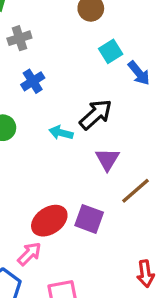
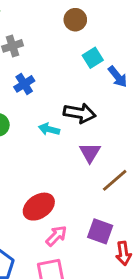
black arrow: (96, 114) -> (80, 113), turned 52
purple square: (89, 219) -> (100, 231), moved
pink arrow: (29, 254) -> (56, 236), moved

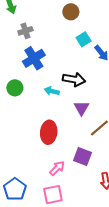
blue cross: (24, 84) -> (34, 58), size x1.5
red ellipse: (39, 207) -> (49, 132), moved, turned -50
purple square: (100, 231) -> (82, 157), moved

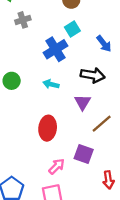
cyan square: (84, 39) -> (72, 29), moved
blue cross: (34, 58) -> (55, 49), moved
black arrow: (74, 79) -> (93, 75), moved

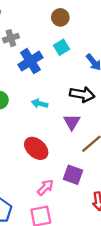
blue cross: (55, 49) -> (30, 61), moved
red ellipse: (48, 128) -> (36, 148), turned -55

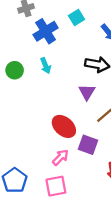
cyan arrow: (40, 104) -> (46, 66), moved, turned -126
red ellipse: (36, 148) -> (64, 126), moved

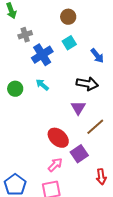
cyan arrow: (46, 66) -> (42, 85), turned 152
purple square: (88, 145) -> (79, 154), turned 36

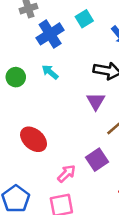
red ellipse: (58, 138) -> (34, 139), moved

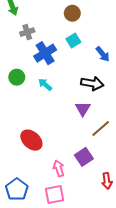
green circle: (16, 77) -> (17, 77), moved
pink arrow: (67, 174) -> (59, 168), turned -63

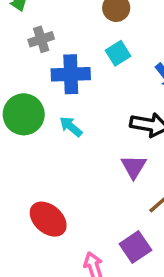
blue cross: (45, 53) -> (71, 74), turned 30
green circle: (17, 77) -> (24, 114), size x1.5

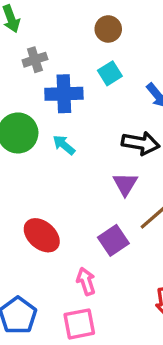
purple square: (135, 247) -> (113, 240), moved

